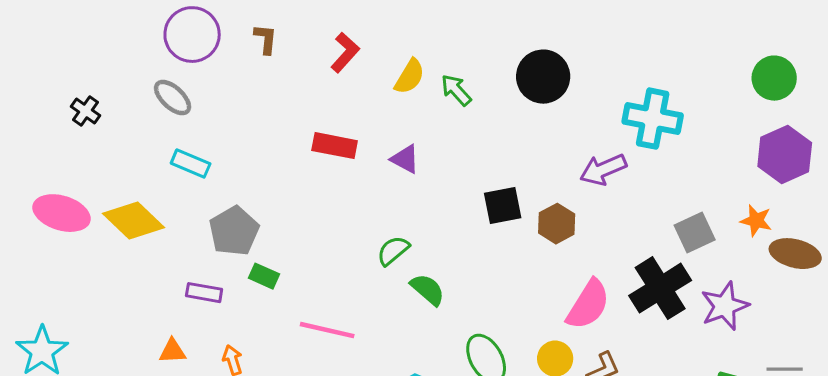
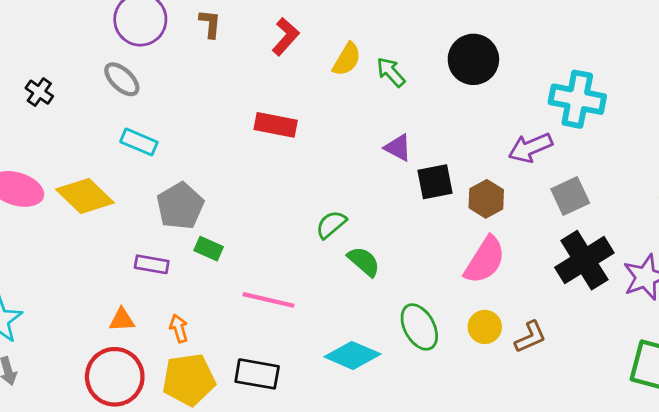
purple triangle: (405, 159) -> (398, 148), moved
gray square: (695, 233) -> (570, 196), moved
pink semicircle: (588, 305) -> (485, 260), moved

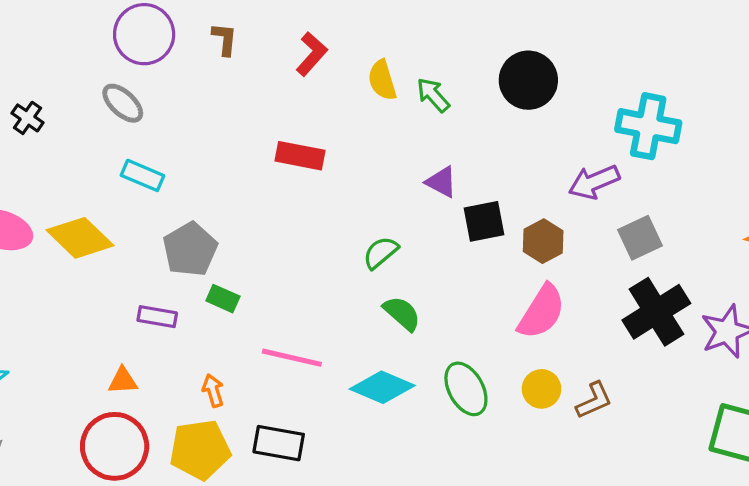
yellow semicircle: (347, 59) -> (382, 80), turned 132
green semicircle: (331, 224) -> (381, 253), moved
orange arrow: (179, 328) -> (213, 391), moved
cyan diamond: (352, 355) -> (382, 387), moved

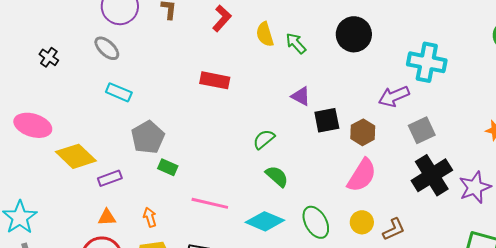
yellow diamond: (80, 238) -> (76, 156), moved
purple rectangle: (157, 317) -> (110, 178), moved, turned -30
orange arrow: (213, 391) -> (150, 217), moved

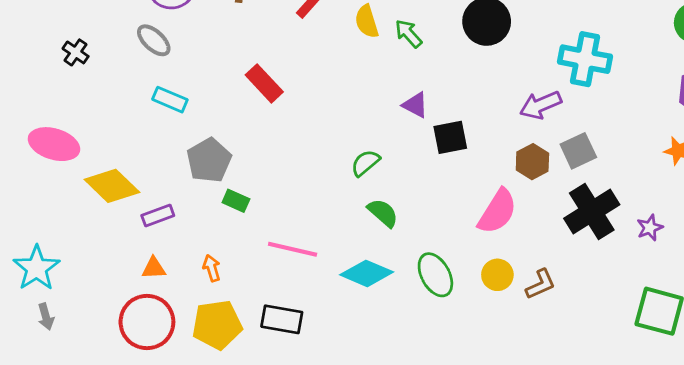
red rectangle: (215, 80) -> (264, 83), moved, turned 36
brown hexagon: (363, 132) -> (532, 162), moved
purple star: (475, 187) -> (650, 228), size x0.6

